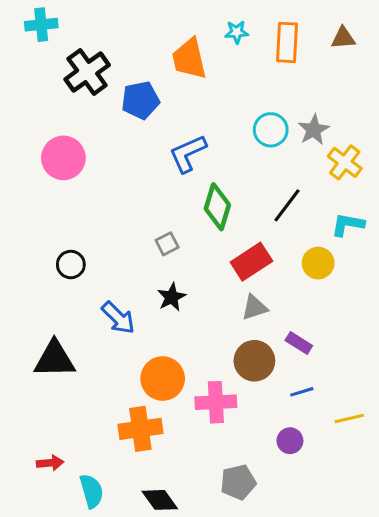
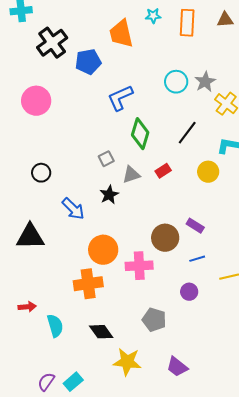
red rectangle: (251, 262) -> (163, 171), size x0.6
gray triangle: (254, 307) -> (131, 175), moved
gray pentagon: (238, 482) -> (154, 320), turned 30

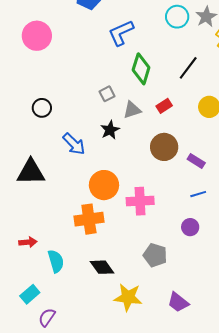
brown circle: (165, 238) -> (164, 147), moved
cyan rectangle: (73, 382) -> (30, 294), moved

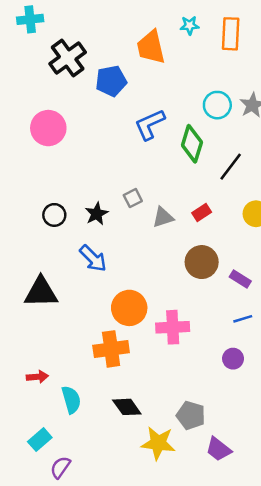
green diamond: (141, 69) -> (192, 144), moved
black star: (110, 130) -> (97, 214), moved
gray pentagon: (155, 255) -> (191, 415), moved

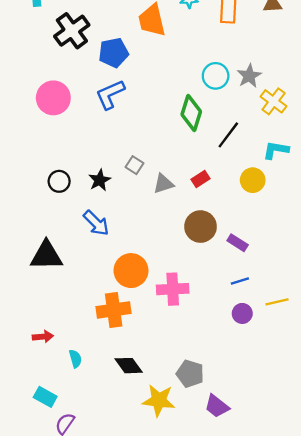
blue L-shape: (150, 124) -> (110, 94), moved
gray square: (133, 198) -> (134, 165), turned -30
purple circle: (233, 359) -> (242, 313), moved
cyan semicircle: (71, 400) -> (75, 359), size x0.7
cyan rectangle: (40, 440) -> (45, 397), turned 70

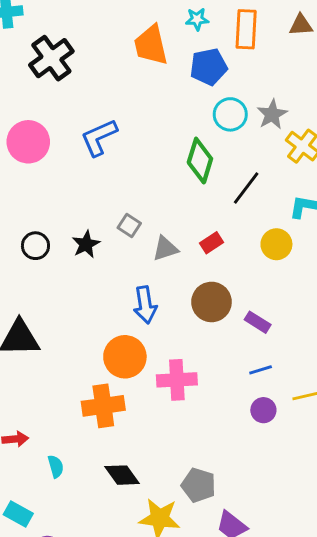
blue pentagon: (114, 53) -> (209, 67), moved
blue arrow: (96, 223) -> (145, 305), moved, turned 36

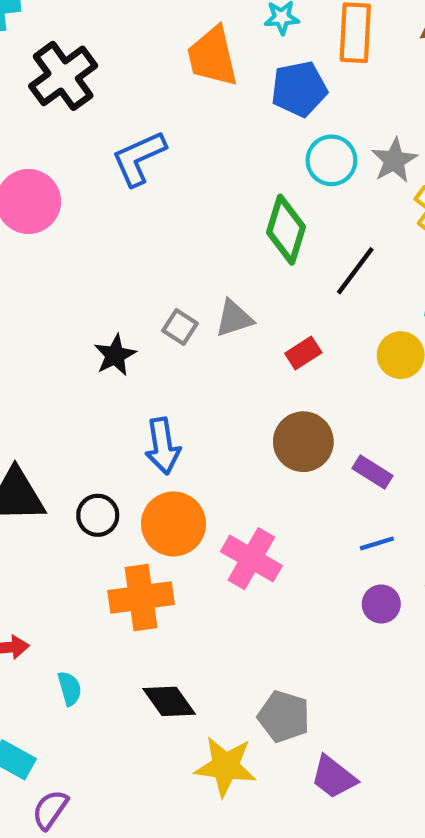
blue L-shape: (99, 137) -> (139, 158), moved
black circle: (35, 246) -> (98, 515), moved
gray triangle: (165, 249) -> (234, 318), moved
blue arrow: (145, 305) -> (163, 446), moved
pink cross: (177, 380) -> (251, 559), turned 33

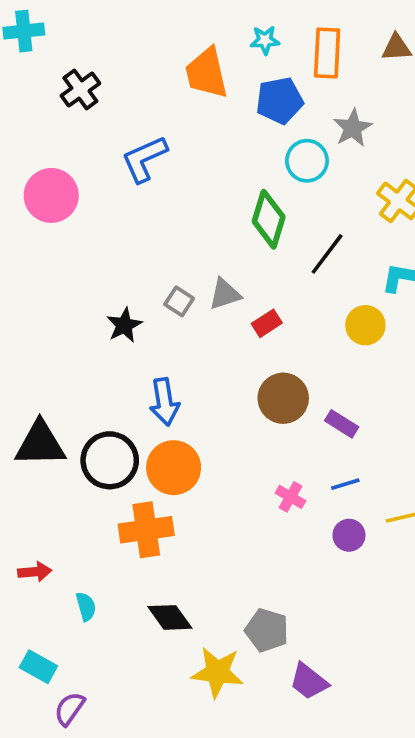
black cross: (63, 76) -> (80, 90), size x0.7
gray star: (394, 160) -> (353, 128), moved
red rectangle: (303, 353) -> (267, 323), moved
black circle: (98, 515) -> (110, 460), size x1.6
pink cross: (251, 559) -> (291, 497), moved, size x0.6

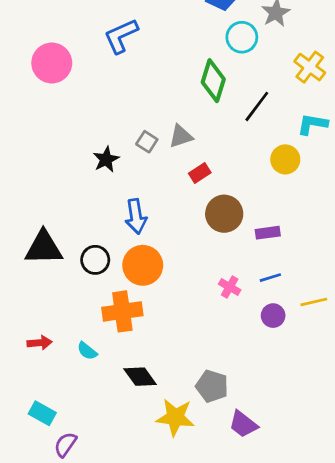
red rectangle: (267, 323) -> (200, 173), moved
purple rectangle: (342, 424) -> (268, 233), turned -40
black circle: (110, 460) -> (95, 260), size x0.7
cyan semicircle: (86, 606) -> (87, 351), moved, turned 145

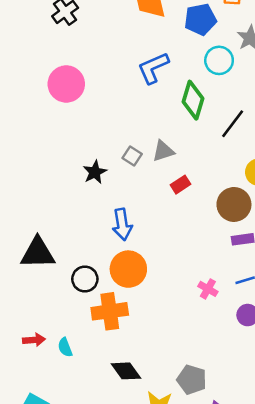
blue L-shape: (121, 36) -> (153, 68), moved
pink circle: (52, 63) -> (66, 84), moved
brown circle: (224, 214) -> (234, 204), moved
black circle: (95, 260) -> (85, 279), moved
cyan semicircle: (87, 351) -> (65, 347), moved, turned 30

